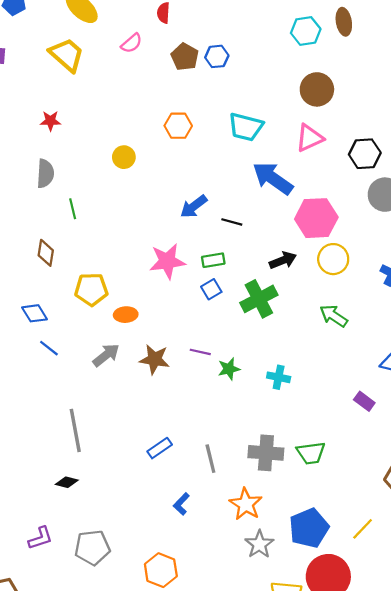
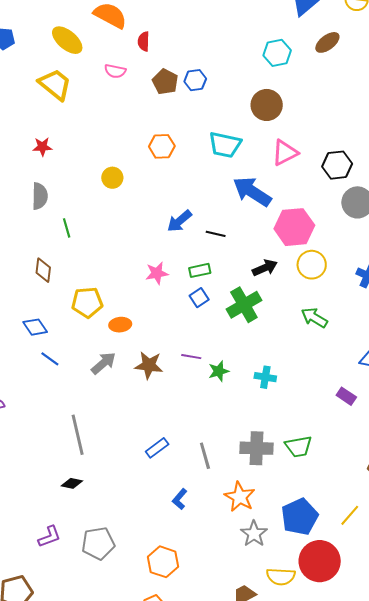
brown ellipse: (344, 22) -> (327, 42), moved, turned 65
pink semicircle: (132, 43) -> (115, 71), turned 55
brown circle: (317, 89) -> (267, 105), moved
pink star: (167, 261) -> (157, 273), size x0.7

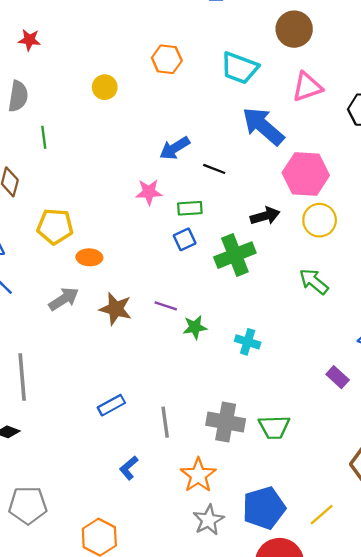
pink star: (157, 273) -> (149, 192), moved

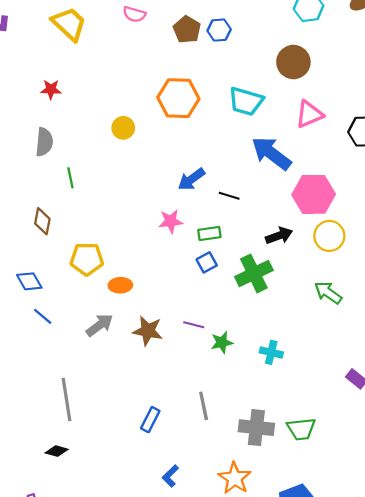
orange hexagon: (167, 59) -> (178, 98), size x1.5
blue rectangle: (111, 405) -> (150, 420), turned -30
gray line: (165, 422) -> (204, 406), moved

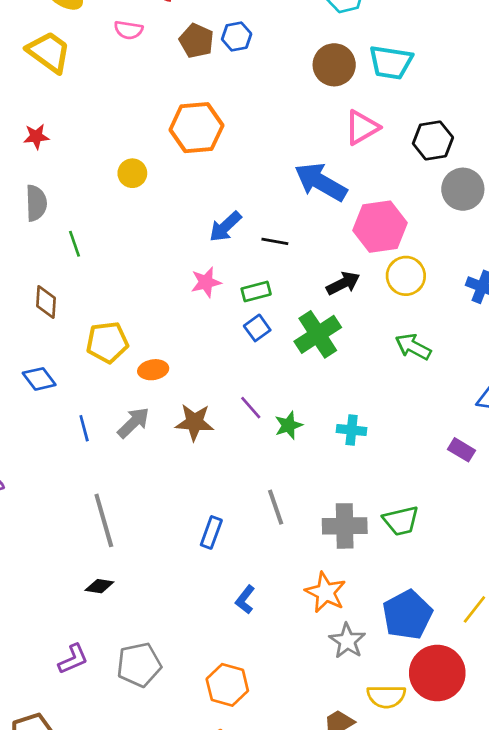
cyan trapezoid: (246, 101) -> (391, 62), moved
blue line: (43, 316) -> (84, 428), moved, turned 42
purple line: (194, 325) -> (251, 408), turned 42

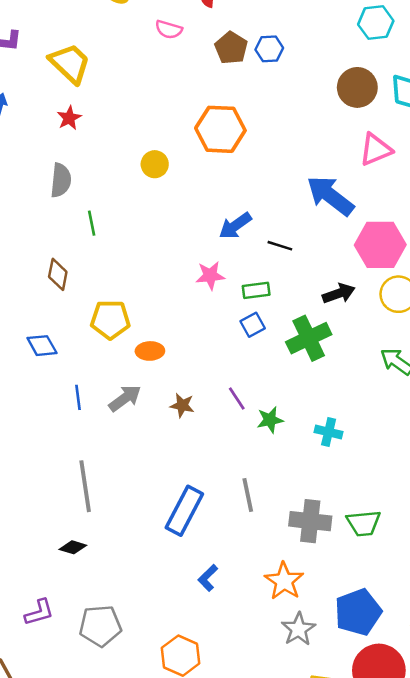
yellow trapezoid: (49, 52) -> (70, 63), moved
red star: (36, 137) -> (69, 118), turned -30
brown star: (194, 422) -> (182, 405), size x0.7
blue rectangle: (211, 532) -> (184, 511), size x1.6

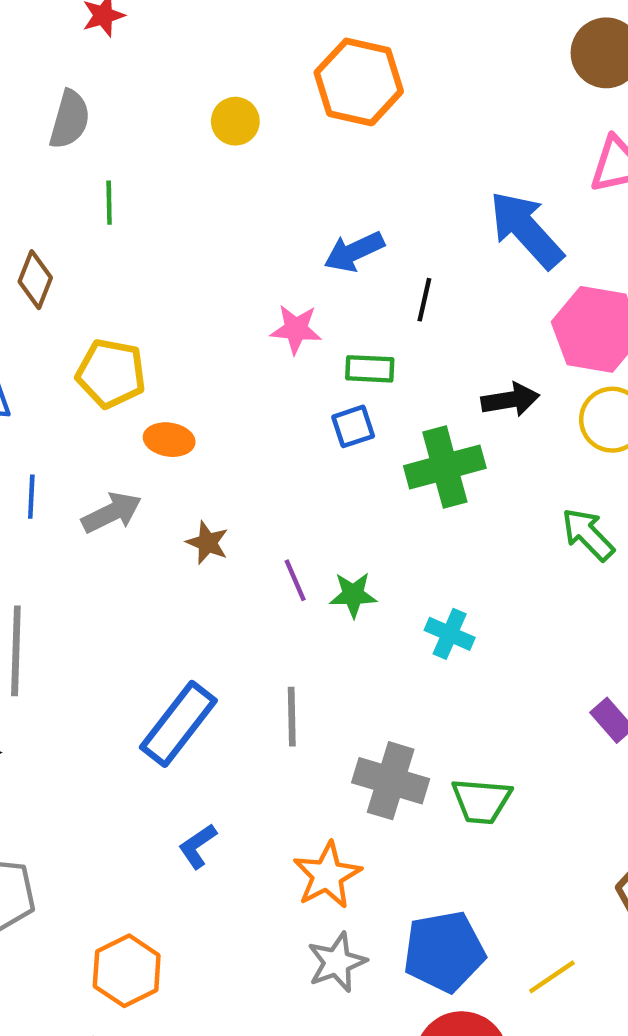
black line: (280, 246) -> (424, 300), turned 75
purple line: (237, 399) -> (295, 580), moved

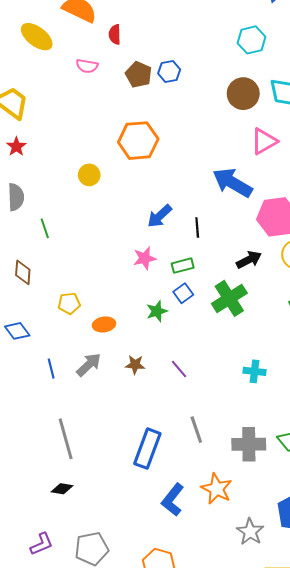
yellow pentagon: (111, 373) -> (69, 303), size x0.7
green star: (353, 595) -> (157, 311), moved
blue L-shape: (198, 846) -> (173, 500), size x1.5
orange star: (327, 875) -> (217, 489), moved

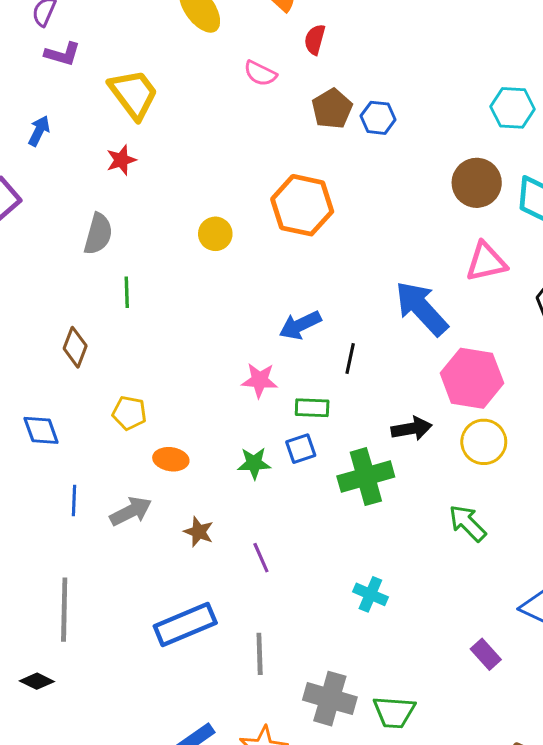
blue rectangle: (147, 449) -> (185, 625), moved, turned 30

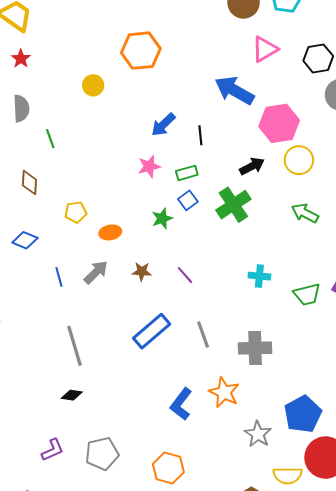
blue diamond: (41, 430) -> (25, 240), turned -30
green trapezoid: (394, 712) -> (307, 294), moved

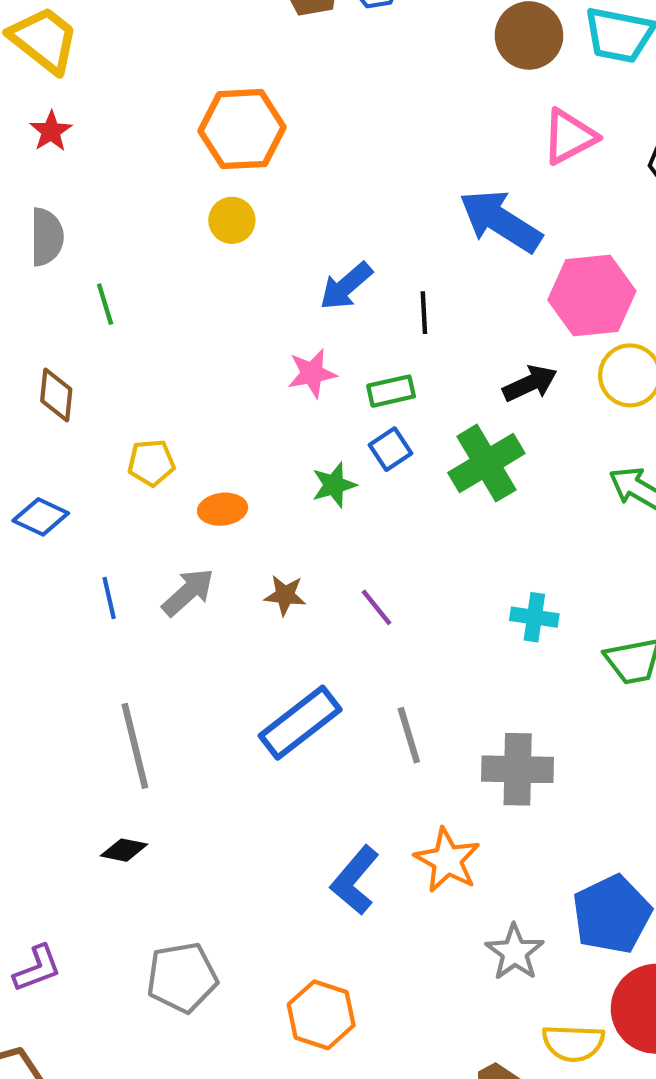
orange hexagon: (141, 51) -> (242, 129), moved
yellow circle: (93, 85) -> (232, 220), moved
purple L-shape: (53, 450) -> (37, 968), moved

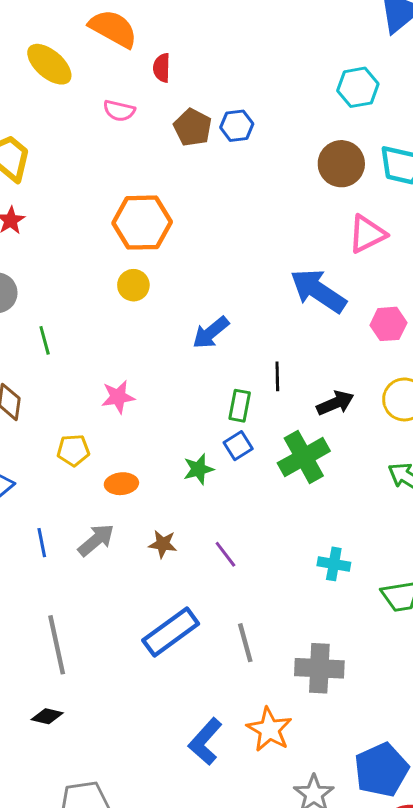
pink hexagon: (592, 295) -> (388, 324), moved, size x0.6
black line: (424, 313) -> (277, 376), moved
pink star: (312, 373) -> (118, 397), moved
green rectangle: (391, 391) -> (240, 406), turned -68

